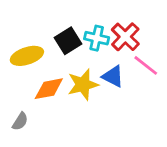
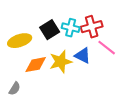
red cross: (125, 37) -> (92, 27), turned 30

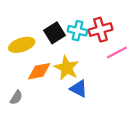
pink line: (107, 48) -> (117, 53), turned -66
blue triangle: (83, 56) -> (79, 89), moved
yellow star: (61, 62) -> (67, 68), turned -30

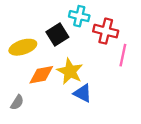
red cross: (100, 30) -> (106, 31), turned 30
cyan cross: (77, 31) -> (79, 16), moved
pink line: (117, 53) -> (123, 55), turned -50

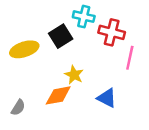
yellow star: (70, 71) -> (74, 75), size x0.7
orange diamond: (41, 75) -> (58, 95), moved
blue triangle: (83, 93) -> (107, 98), moved

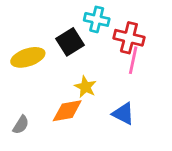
pink line: (130, 58) -> (133, 60), moved

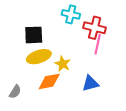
black square: (70, 42) -> (34, 35), moved, turned 30
yellow ellipse: (28, 57) -> (39, 57), moved
blue triangle: (123, 114) -> (90, 83), turned -42

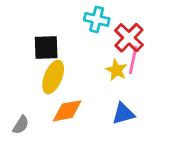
red cross: (95, 28) -> (129, 38), turned 30
yellow ellipse: (39, 57) -> (53, 77), turned -50
yellow star: (63, 64) -> (116, 70), moved

